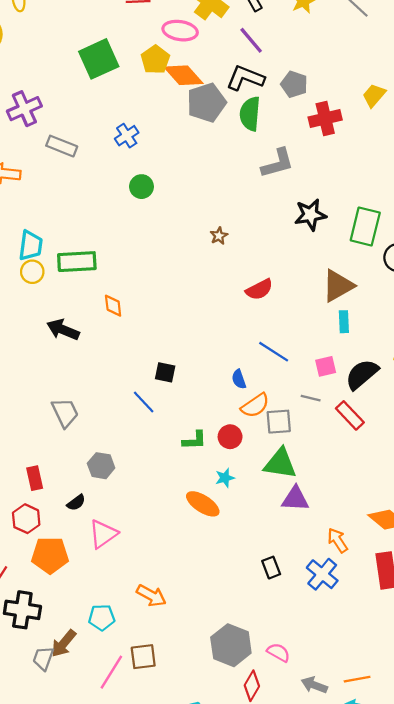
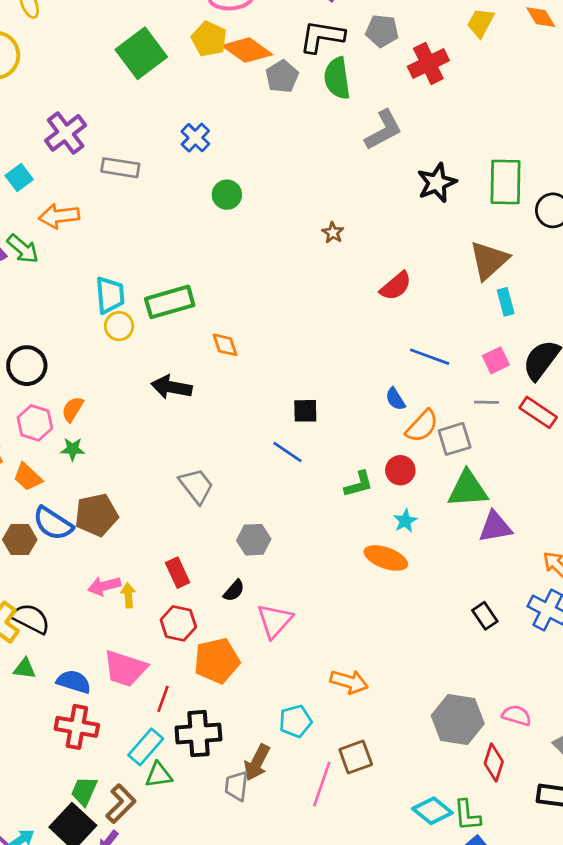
gray pentagon: (206, 103) -> (282, 77), size x0.7

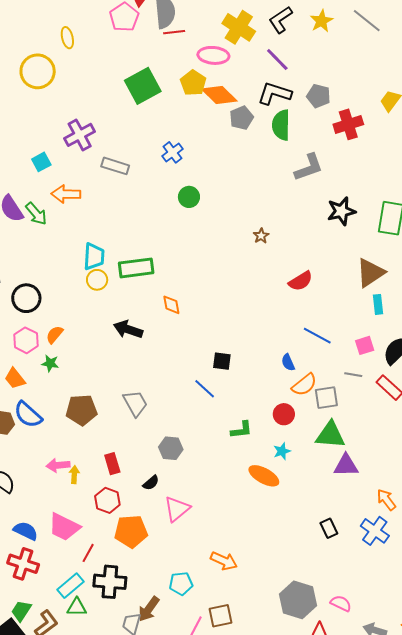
green L-shape: (359, 484) -> (241, 430), moved
brown pentagon: (96, 515) -> (82, 410), moved

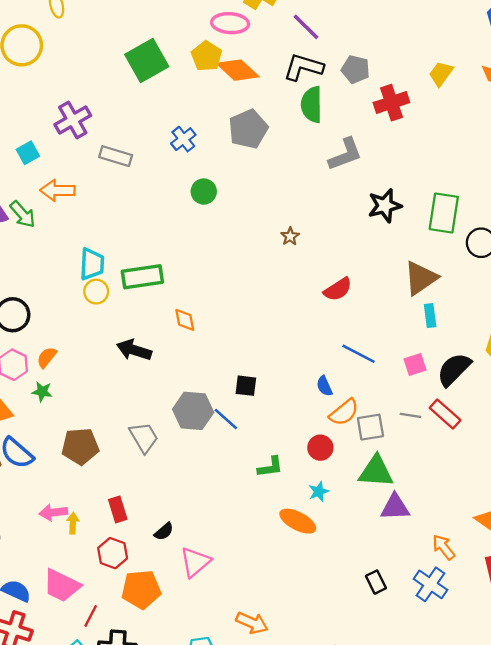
gray pentagon: (241, 118) -> (248, 129), moved, size x1.4
gray line: (353, 375) -> (410, 415), moved
gray hexagon: (171, 448) -> (193, 411), moved, size x1.4

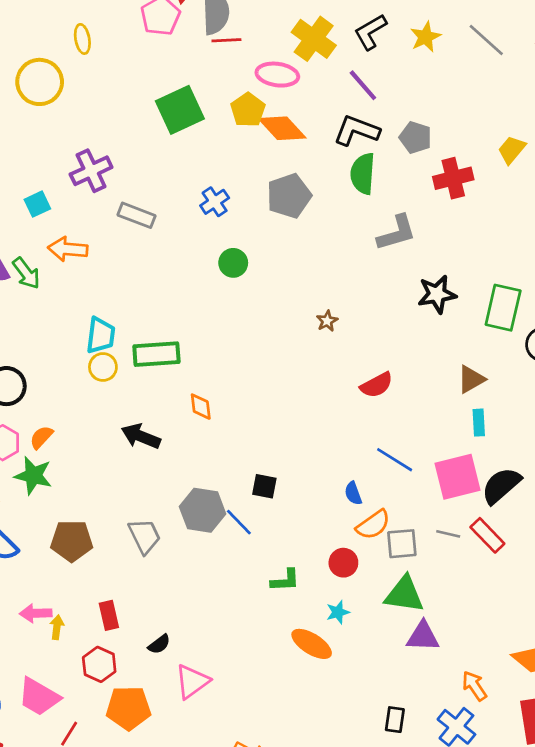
brown triangle: (421, 278) -> (471, 379), size x0.7
pink square: (415, 365) -> (458, 477), size x1.8
green star: (42, 392) -> (33, 476), size x1.6
black rectangle: (376, 582) -> (395, 720), turned 30

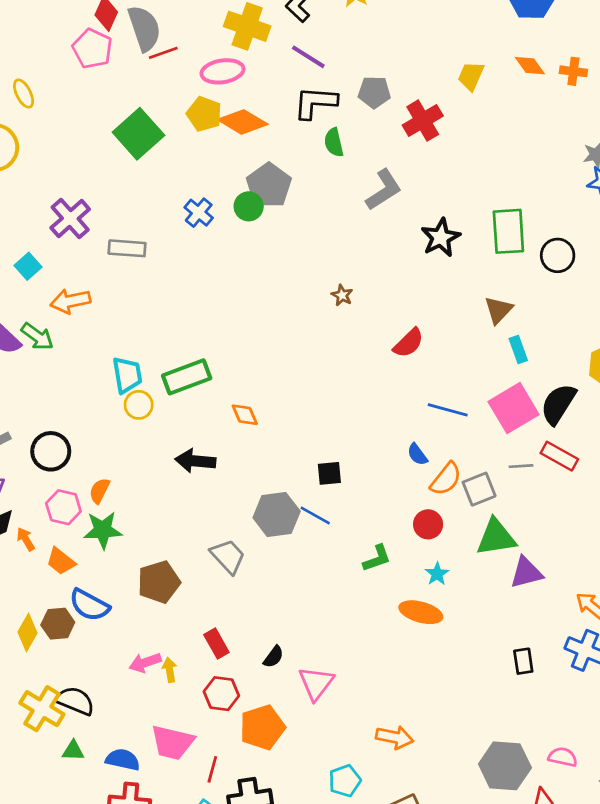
green semicircle: (363, 174) -> (334, 142), size x0.7
green circle: (233, 263) -> (249, 206), moved

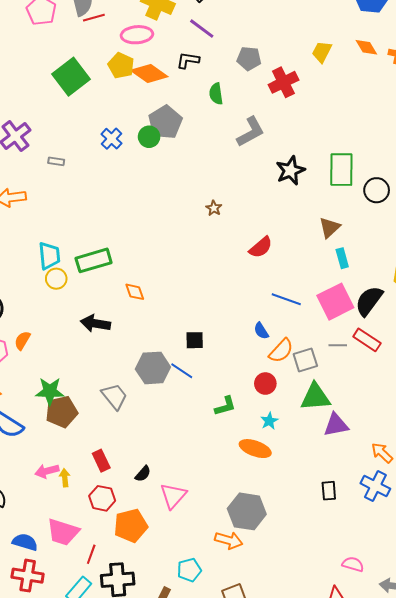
black L-shape: (315, 103) -> (188, 60), moved, size x0.7
gray rectangle: (127, 248) -> (56, 161), size x0.6
green star: (103, 530) -> (50, 391), moved
gray hexagon: (505, 766) -> (247, 511), moved

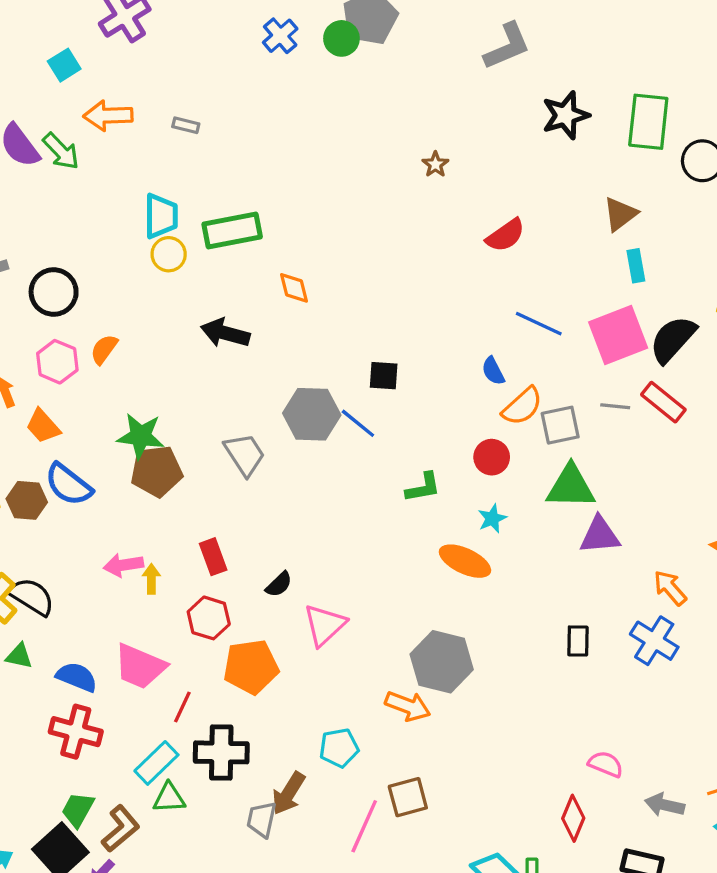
gray rectangle: (56, 161) -> (186, 125), moved

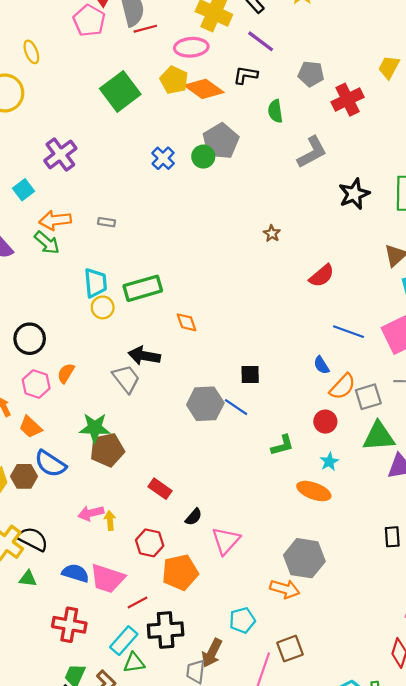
green arrow: (61, 151) -> (47, 243), moved
gray trapezoid: (245, 454) -> (126, 379), moved
red rectangle: (213, 557) -> (160, 489), moved, turned -30
blue semicircle: (77, 677) -> (75, 573), moved
red line: (182, 707) -> (137, 603), turned 42

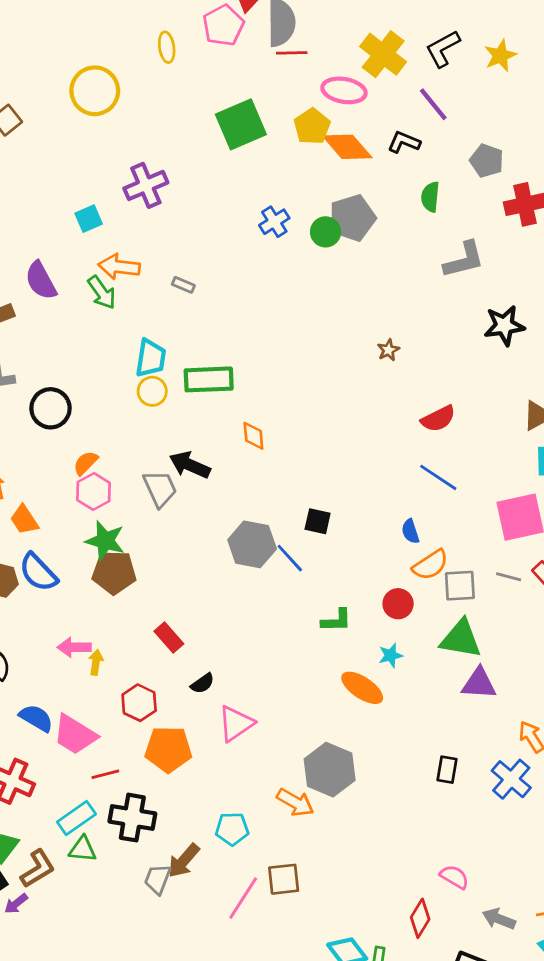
yellow ellipse: (31, 52) -> (167, 47), moved
blue line: (348, 332) -> (438, 477), moved
pink hexagon: (36, 384) -> (94, 492), moved

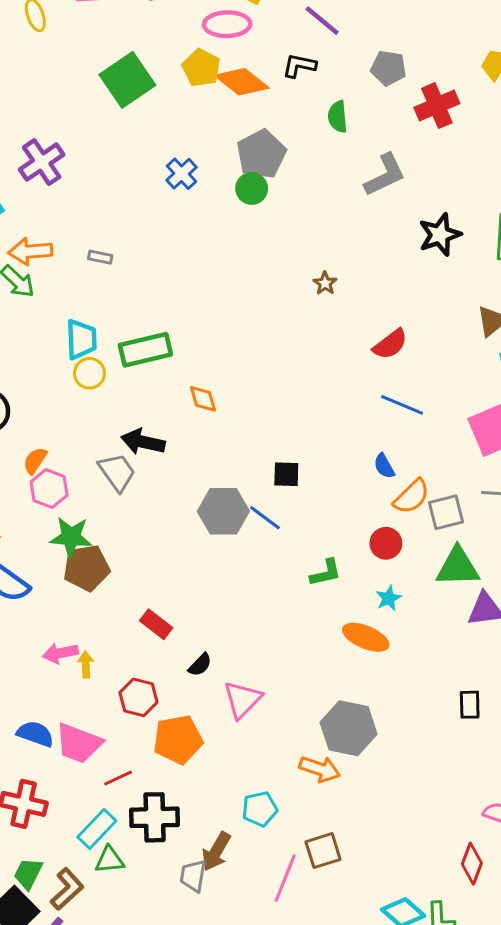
green circle: (326, 232) -> (252, 188), moved

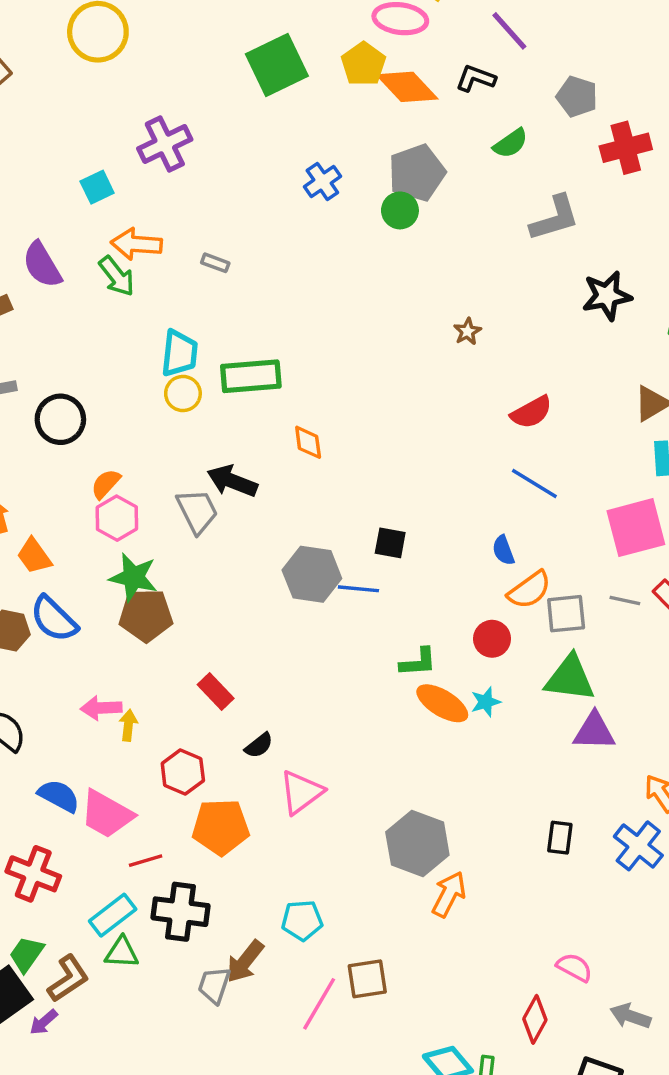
green semicircle: (338, 117) -> (511, 143), turned -128
blue line: (265, 518) -> (358, 589), turned -40
orange ellipse: (366, 637) -> (442, 703), moved
orange arrow: (320, 769) -> (449, 894), moved, turned -90

